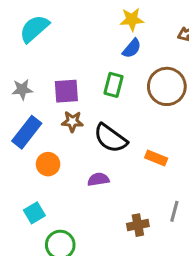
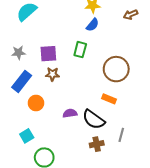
brown circle: (167, 86) -> (116, 69), moved
black semicircle: (110, 138) -> (94, 119), moved

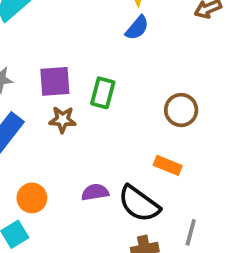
green rectangle: (80, 50) -> (103, 93), moved
brown circle: (116, 69) -> (181, 110), size x0.7
orange circle: (36, 103) -> (32, 198), moved

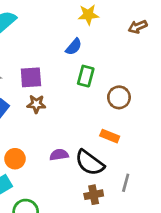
blue semicircle: (137, 28) -> (74, 47), moved
green rectangle: (103, 93) -> (86, 76), moved

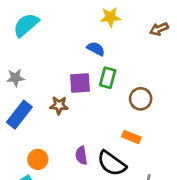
blue semicircle: (74, 47) -> (96, 49), turned -102
purple square: (31, 77) -> (80, 83), moved
purple semicircle: (59, 155) -> (81, 155), turned -90

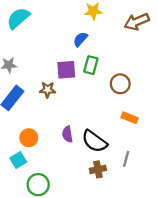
brown arrow: (159, 29) -> (137, 22), size x1.5
blue semicircle: (96, 49) -> (80, 39), turned -77
orange rectangle: (131, 137) -> (130, 118), moved

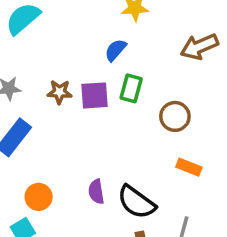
brown arrow: (137, 22) -> (199, 47), moved
brown star: (48, 90) -> (60, 92), moved

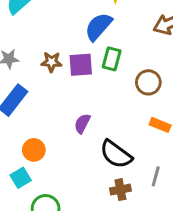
blue semicircle: (115, 50) -> (98, 27), size x1.5
purple semicircle: (96, 192) -> (82, 124), moved, turned 36

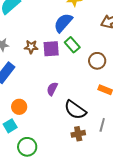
green rectangle: (112, 59) -> (72, 45), turned -56

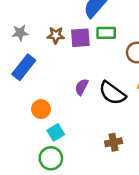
green rectangle: (72, 45) -> (106, 33), turned -49
black semicircle: (75, 110) -> (112, 93), moved
cyan square: (10, 126) -> (56, 132), moved

